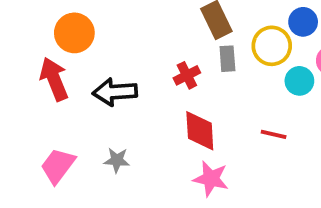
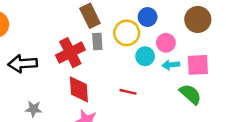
red cross: (187, 75) -> (70, 53), size x1.6
gray star: (117, 160) -> (34, 109), moved

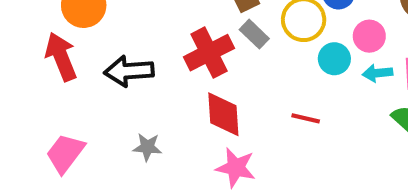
gray rectangle: (97, 42) -> (254, 34), turned -42

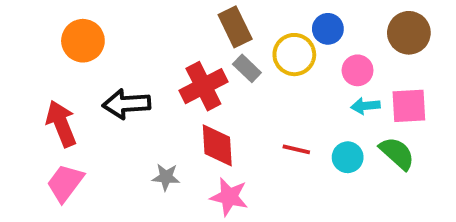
red arrow: (61, 57) -> (61, 124), moved
cyan circle: (334, 59) -> (348, 157), moved
gray star: (147, 147) -> (166, 177), moved

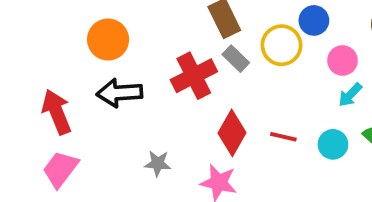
orange circle: (83, 41) -> (108, 40), moved
cyan arrow: (365, 106) -> (350, 95), turned -40
red diamond: (217, 145) -> (232, 133), moved, turned 33

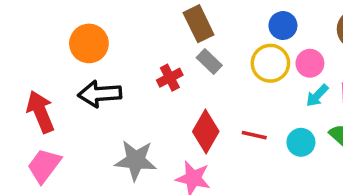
yellow circle: (282, 45) -> (270, 63), moved
red cross: (194, 76) -> (170, 78), size x0.6
gray star: (158, 163) -> (136, 160), size x1.6

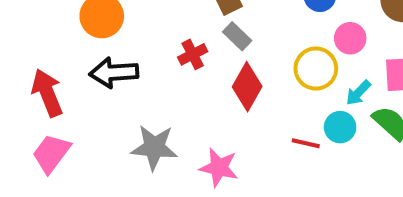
yellow circle: (270, 63) -> (316, 69), moved
cyan arrow: (317, 96) -> (358, 93), moved
red diamond: (206, 132) -> (247, 87), moved
red line: (254, 135) -> (306, 143), moved

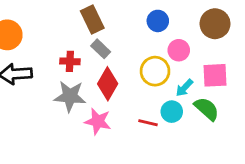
red cross: (193, 54) -> (70, 61), turned 30
gray star: (154, 147) -> (70, 96), moved
pink star: (219, 168) -> (98, 121), moved

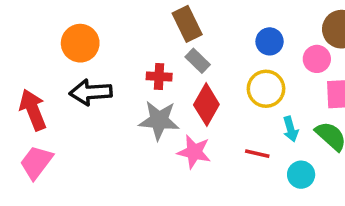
blue circle: (158, 21) -> (270, 41), moved
pink circle: (179, 50) -> (317, 59), moved
cyan arrow: (184, 88) -> (291, 129), moved, turned -60
cyan circle: (172, 112) -> (301, 175), moved

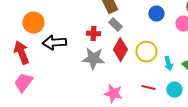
orange circle: (80, 43) -> (33, 23), moved
yellow circle: (266, 89) -> (146, 52), moved
pink star: (194, 152) -> (113, 94), moved
red line: (257, 154) -> (148, 88), moved

